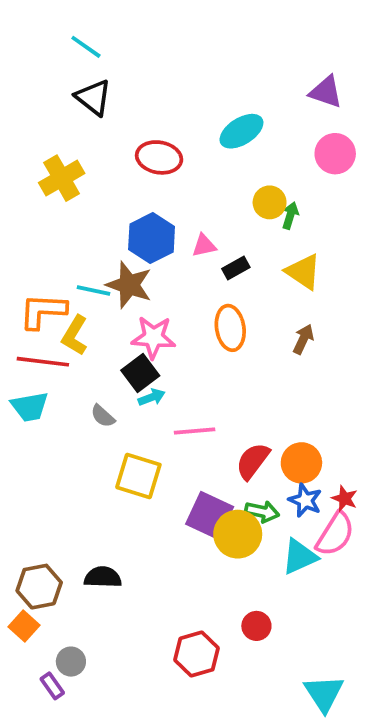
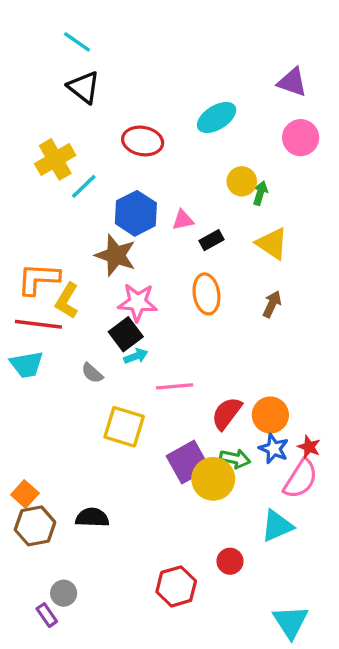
cyan line: (93, 290) -> (84, 186), moved, turned -56
purple square: (210, 515) -> (188, 462), turned 36
cyan triangle: (300, 557) -> (277, 526), moved
orange square: (24, 626) -> (25, 494), moved

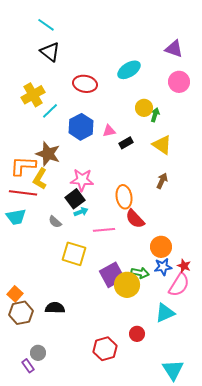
brown star: (116, 255) -> (48, 154), moved
orange ellipse: (206, 294) -> (124, 197), moved
red semicircle: (227, 413) -> (135, 219), moved, turned -80
blue star: (274, 449) -> (163, 267), turned -30

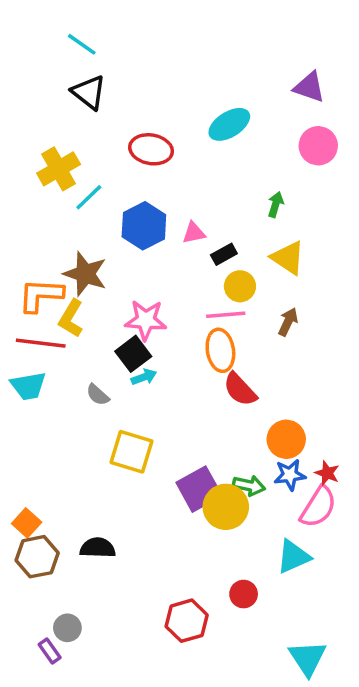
yellow circle: (144, 108) -> (240, 286), moved
pink line: (104, 230) -> (226, 315), moved

